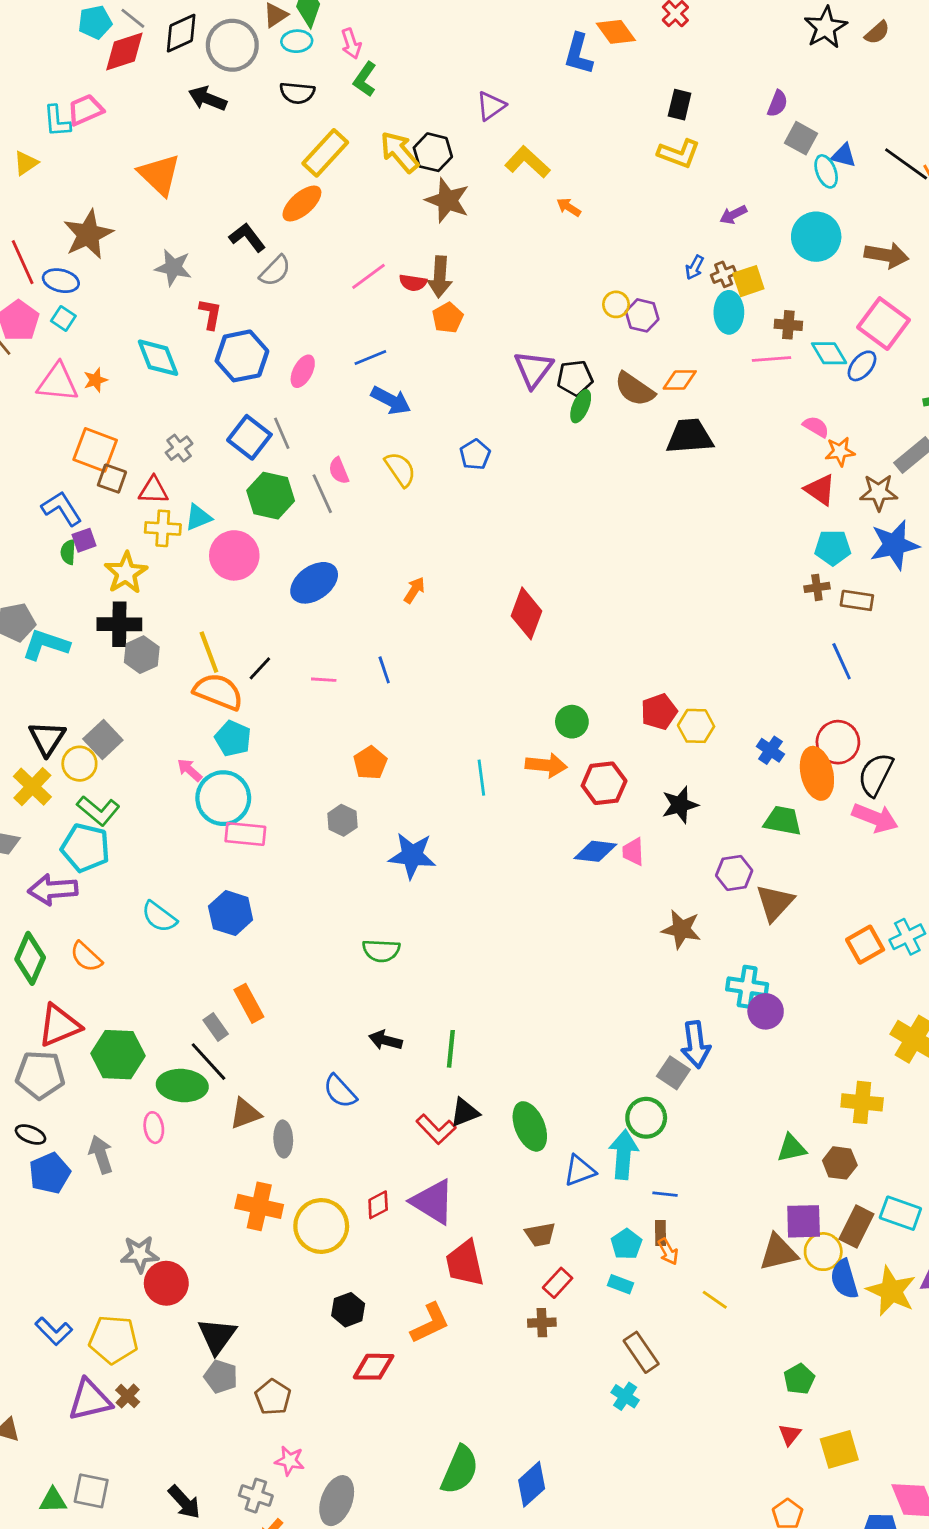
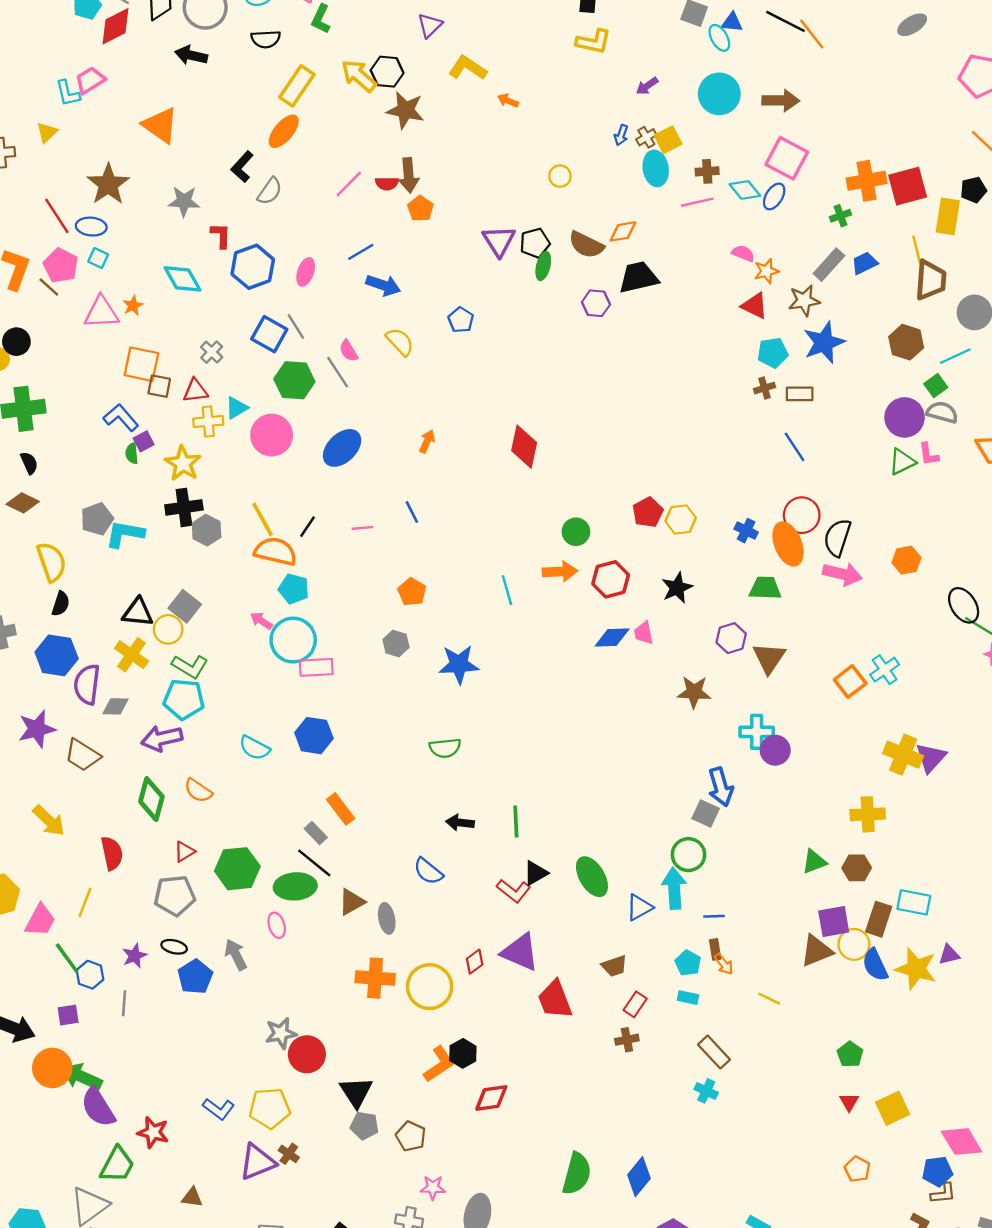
black L-shape: (247, 237) -> (242, 167), turned -92
purple hexagon: (642, 315) -> (596, 303), moved
black triangle: (47, 738) -> (138, 612), turned -48
red triangle: (59, 1025) -> (184, 852), size x0.6
orange L-shape: (430, 1323) -> (439, 1064), moved

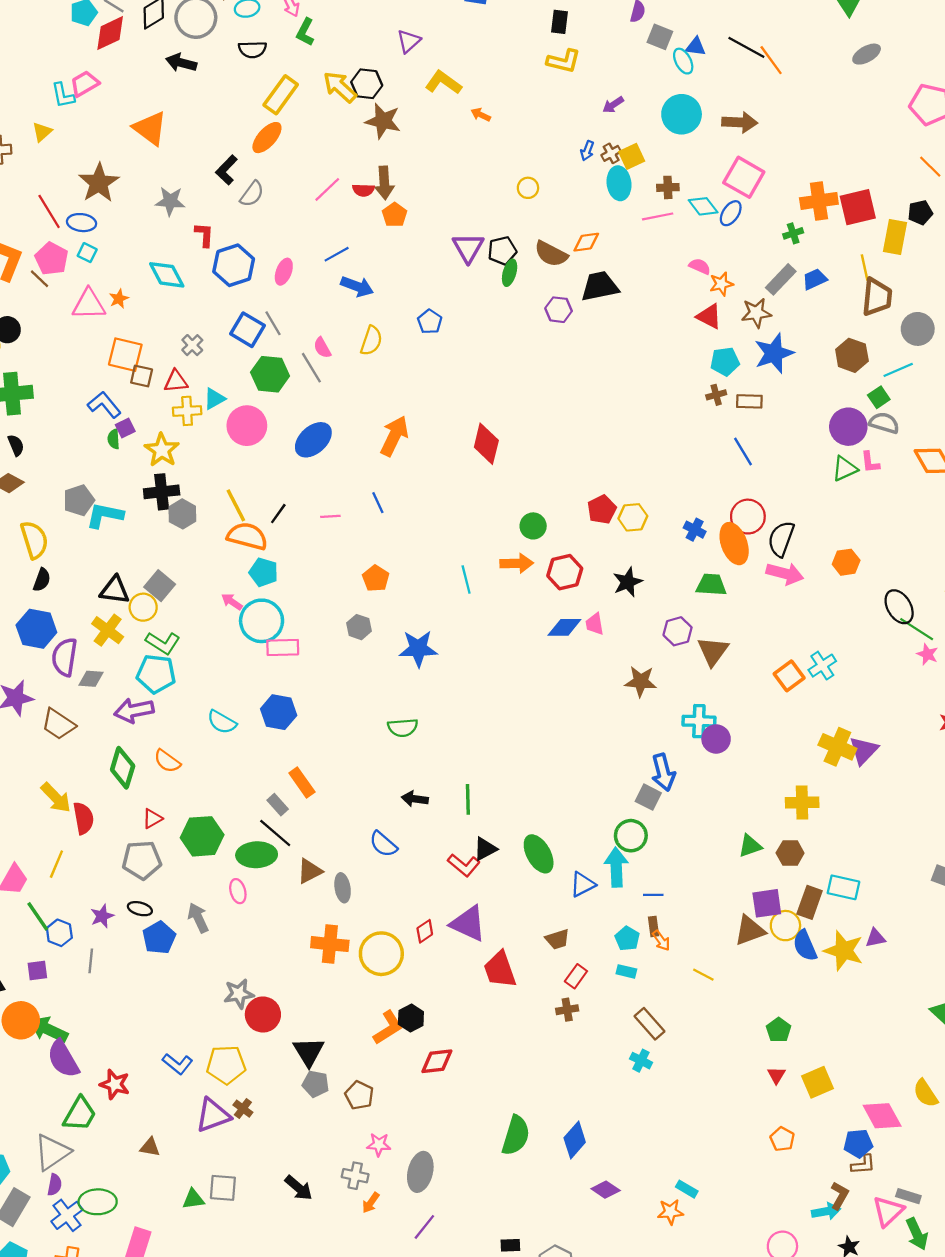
yellow semicircle: (400, 342) -> (371, 341), turned 60
orange arrow: (427, 441) -> (394, 436), size x1.8
yellow arrow: (49, 821) -> (56, 798), moved

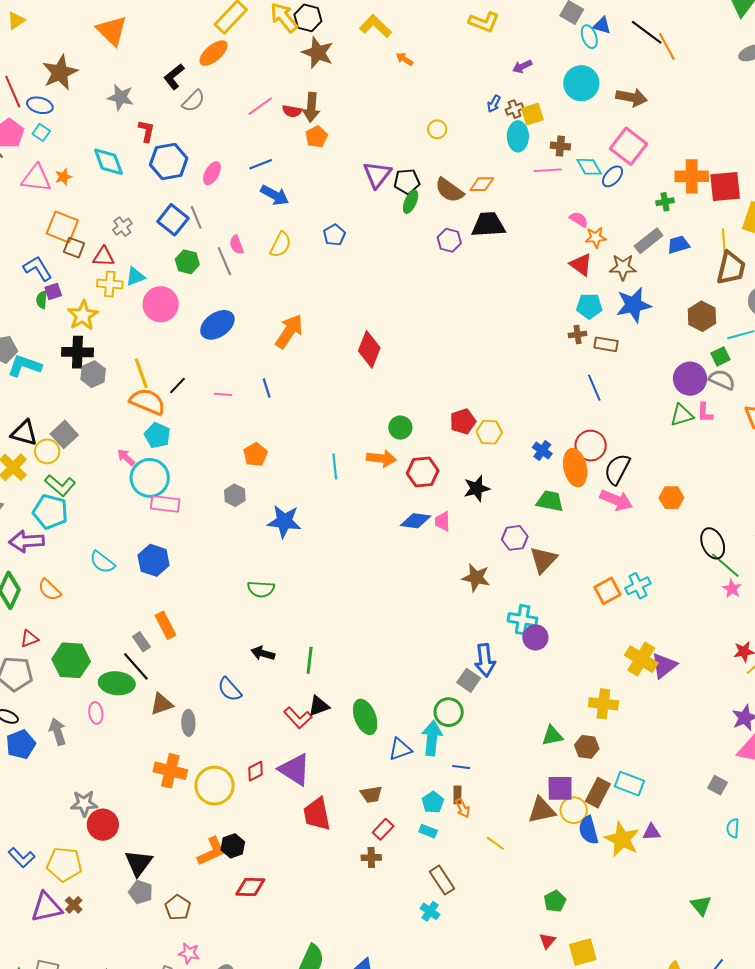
green hexagon: (270, 374) -> (187, 262), size x0.7

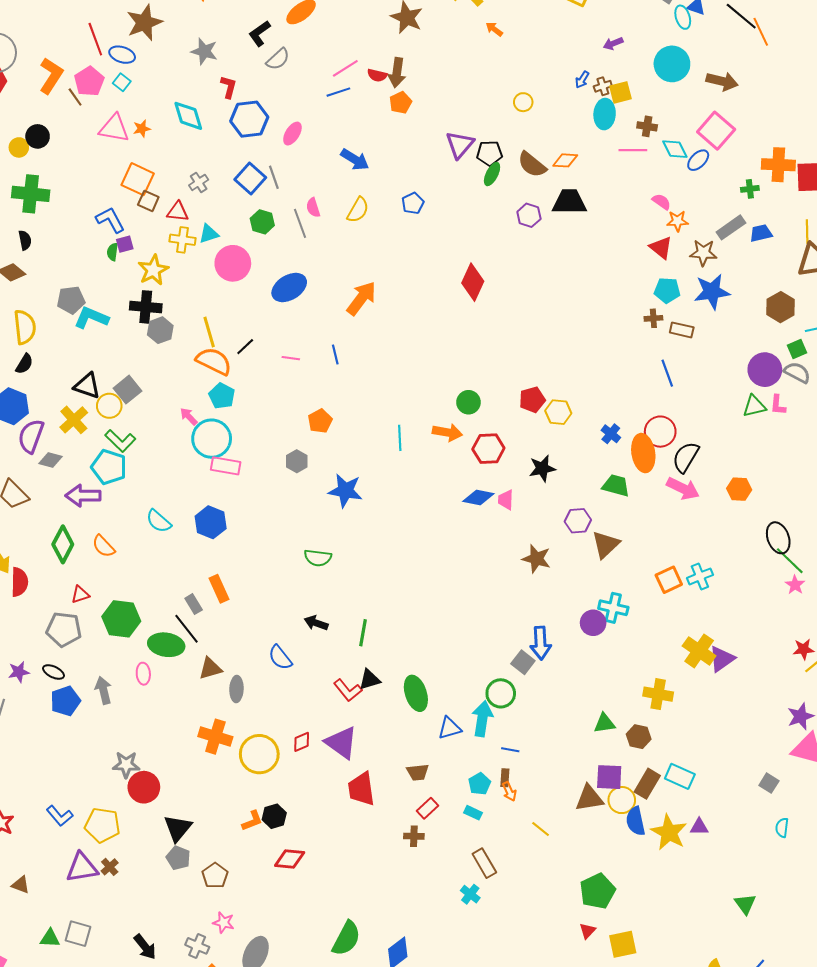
blue line: (261, 164) -> (338, 92), moved
red diamond: (369, 349) -> (473, 282), moved
cyan cross: (523, 620) -> (613, 608), moved
orange L-shape: (211, 852) -> (252, 821), size x0.7
green pentagon: (555, 901) -> (597, 891), size x1.6

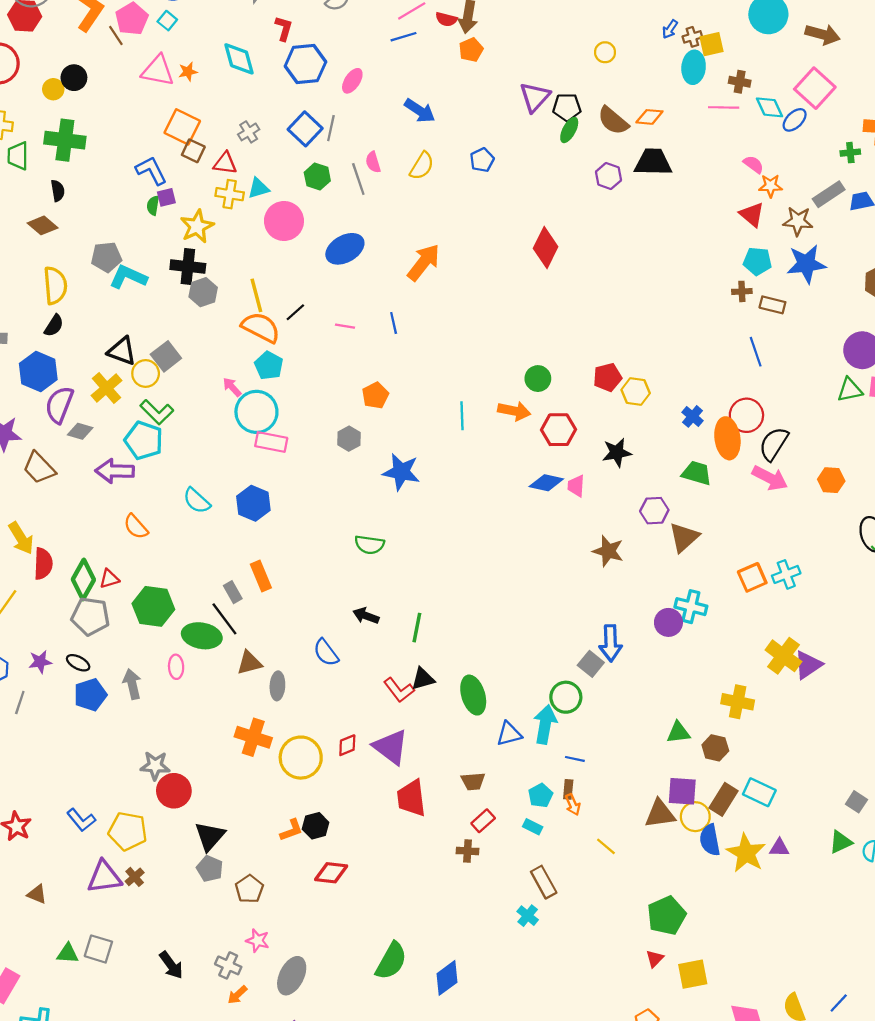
gray line: (274, 177) -> (331, 128), turned 30
green diamond: (63, 544) -> (83, 580), moved
green triangle: (745, 904) -> (841, 842), moved, turned 40

